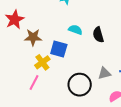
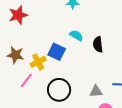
brown star: (33, 37) -> (15, 55), moved
gray triangle: (104, 73) -> (96, 91), moved
black circle: (80, 85) -> (59, 90), moved

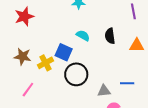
black semicircle: (98, 44) -> (110, 36), moved
pink line: (26, 80) -> (28, 90), moved
black circle: (59, 90) -> (76, 74), moved

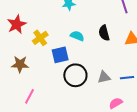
blue square: (64, 52) -> (60, 55), turned -30
yellow cross: (45, 63) -> (40, 38), moved
gray triangle: (104, 91) -> (104, 77), moved

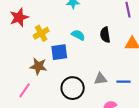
brown star: (20, 64) -> (38, 66), moved
black circle: (75, 75) -> (73, 88), moved

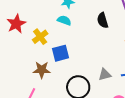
cyan semicircle: (78, 35) -> (64, 20), moved
black semicircle: (105, 35) -> (103, 20), moved

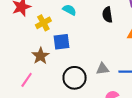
brown star: (42, 70) -> (40, 56), turned 30

